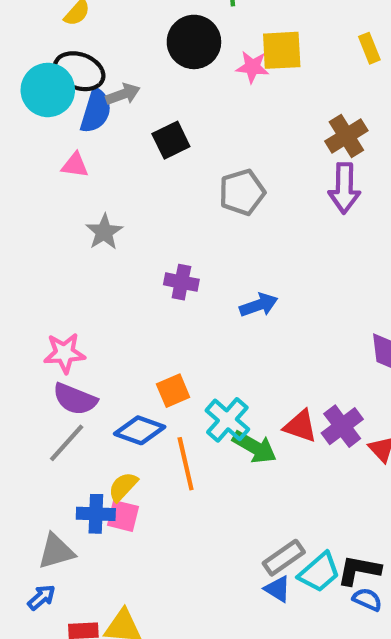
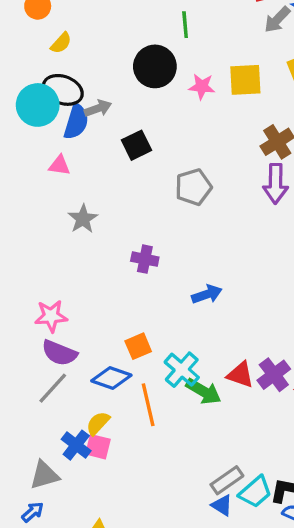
yellow square: (282, 50) -> (245, 80), moved
blue arrow: (259, 305) -> (207, 294), moved
blue cross: (96, 514) -> (76, 445), turned 36

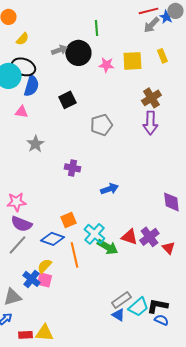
gray arrow: (98, 108) -> (59, 50), moved

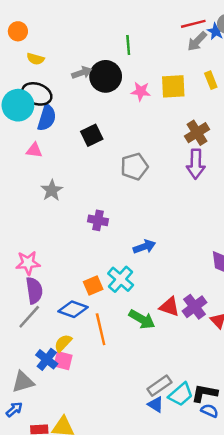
yellow semicircle: (22, 39) -> (35, 59), turned 64
purple semicircle: (21, 224) -> (34, 290), turned -120
cyan cross: (94, 234) -> (121, 279), moved

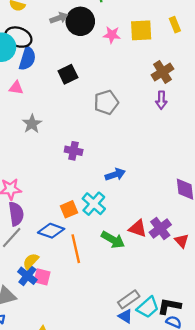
purple arrow: (196, 164) -> (161, 100), size x0.7
yellow semicircle: (63, 343) -> (31, 261), moved

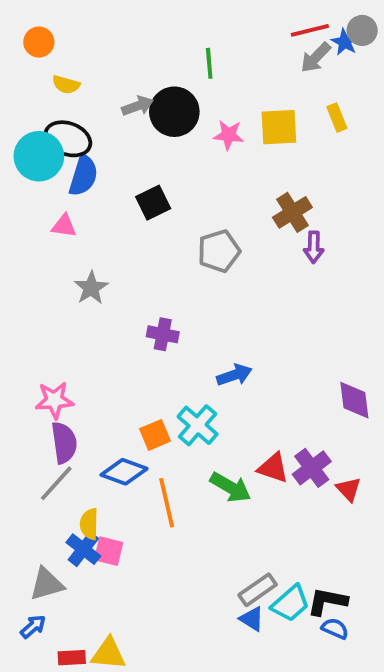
brown cross: (162, 72) -> (292, 212), moved
yellow semicircle: (31, 261) -> (89, 524), turned -42

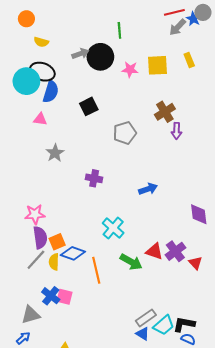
blue arrow: (234, 375) -> (148, 189), moved
orange square: (155, 435) -> (57, 242), moved
yellow semicircle: (89, 524) -> (54, 262), moved

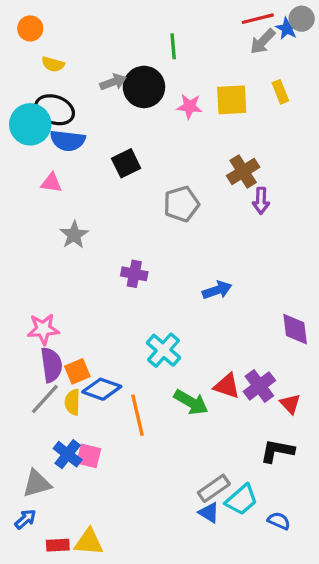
blue semicircle: (51, 92) -> (68, 141), turned 80
black L-shape: (184, 324) -> (277, 451), moved

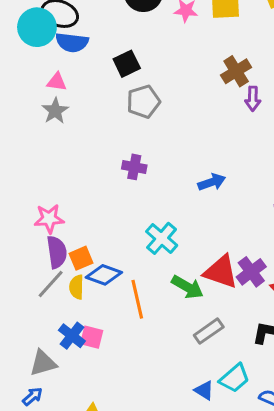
gray pentagon: (181, 204) -> (143, 102), moved
gray star: (74, 235) -> (55, 111), moved
red triangle: (227, 386) -> (221, 272), size x1.4
gray rectangle: (214, 488) -> (209, 331), moved

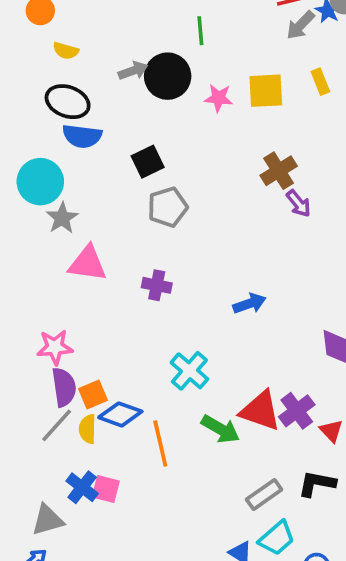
cyan circle: (37, 27) -> (40, 182), moved
pink triangle: (57, 82) -> (88, 263), moved, size x1.6
purple arrow: (253, 99) -> (299, 203), turned -40
gray rectangle: (209, 331) -> (264, 494), moved

